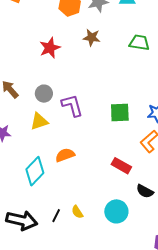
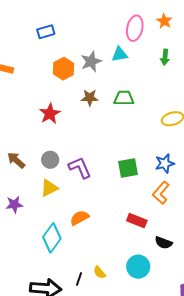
green trapezoid: (139, 43) -> (124, 98), moved

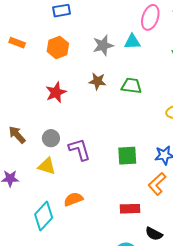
orange hexagon: (64, 69) -> (58, 47), moved
yellow triangle: (49, 188) -> (47, 166), turned 36
red rectangle: (137, 221) -> (130, 209), turned -30

